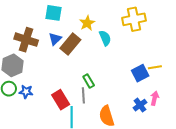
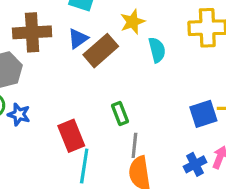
brown cross: (26, 40) -> (32, 32), turned -30
gray line: (83, 95) -> (134, 145), moved

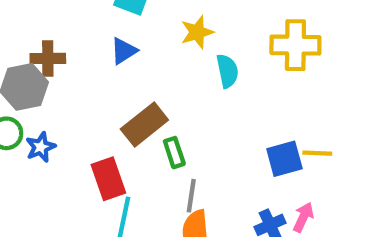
brown cross: (32, 32) -> (48, 58), moved, size x0.7
brown rectangle: (101, 51) -> (144, 125), moved
blue star: (19, 114) -> (41, 147), turned 30

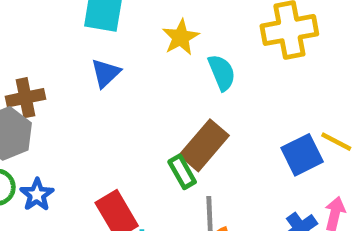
brown rectangle: (144, 125) -> (204, 145), moved
yellow line: (317, 153) -> (336, 142), turned 36

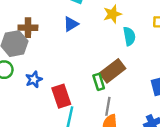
blue star: (37, 195) -> (34, 79), moved

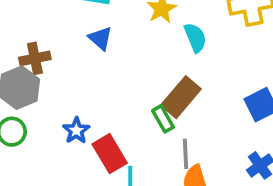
blue triangle: (71, 24) -> (100, 38), turned -35
blue star: (34, 79) -> (76, 130), moved

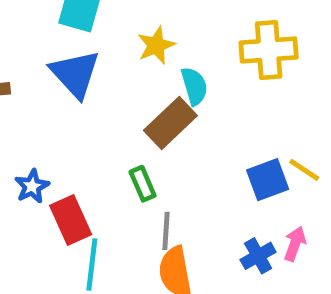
blue triangle: (100, 38) -> (75, 74), size x1.6
brown rectangle: (181, 97) -> (170, 123), moved

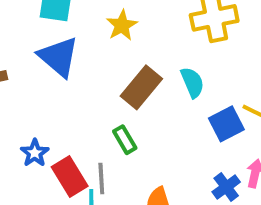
cyan semicircle: (194, 86) -> (192, 82), moved
gray line: (166, 231) -> (101, 179), moved

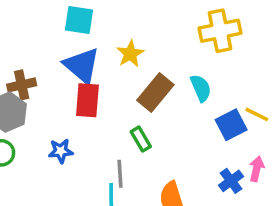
yellow star: (122, 25) -> (130, 54), moved
blue star: (35, 153) -> (61, 151), turned 30
red rectangle: (70, 177) -> (87, 100), moved, turned 36

